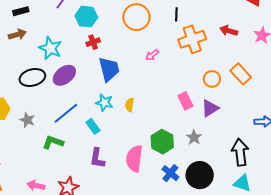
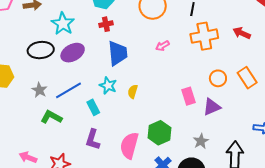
gray star: (27, 120) -> (39, 90), moved
gray star: (194, 137) -> (201, 141), moved

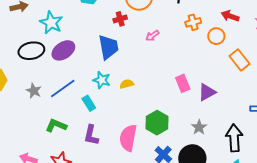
red cross: (106, 24) -> (120, 19), moved
orange cross: (204, 36) -> (193, 22), size x0.6
orange circle: (218, 78) -> (216, 36), moved
yellow semicircle: (133, 92) -> (127, 84), turned 64
green L-shape: (51, 117) -> (56, 126), moved

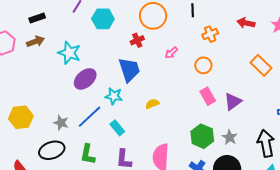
orange circle: (216, 36) -> (203, 65), moved
black ellipse: (31, 51) -> (52, 150), moved
cyan star: (102, 80) -> (114, 96), moved
green hexagon: (157, 123) -> (202, 136), moved
green L-shape: (56, 126) -> (88, 154), turned -95

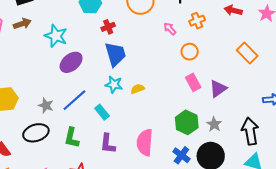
red cross: (137, 40) -> (108, 27), moved
pink arrow: (171, 53) -> (170, 29), moved, turned 88
cyan star: (114, 96) -> (114, 85), moved

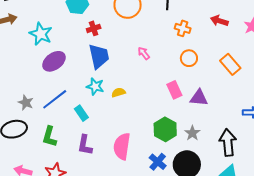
orange cross: (197, 21) -> (183, 28), turned 35
pink arrow: (170, 29) -> (144, 53), moved
orange circle: (190, 52) -> (189, 58), moved
purple triangle: (218, 89) -> (199, 98), turned 36

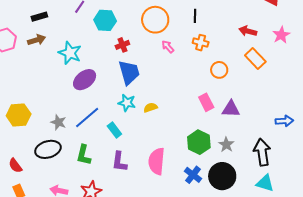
orange cross: (183, 28) -> (201, 43), moved
pink arrow: (144, 53) -> (168, 47), moved
orange rectangle: (230, 64) -> (255, 58), moved

